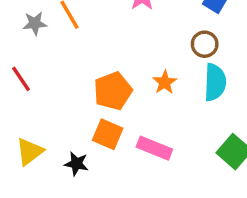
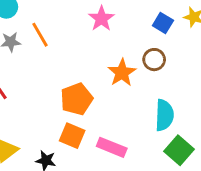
orange star: (165, 82) -> (122, 73), moved, size x1.4
cyan semicircle: (215, 82) -> (164, 115), moved

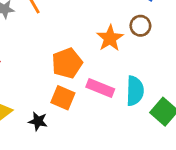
cyan semicircle: (164, 115) -> (135, 91), moved
pink rectangle: (112, 147) -> (100, 88), moved

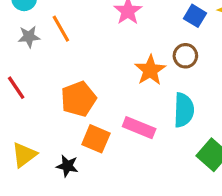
orange pentagon: (67, 63) -> (78, 99), moved
cyan semicircle: (135, 91) -> (184, 110), moved

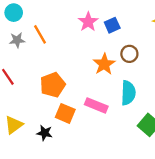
blue square: (195, 16) -> (112, 25), moved, turned 35

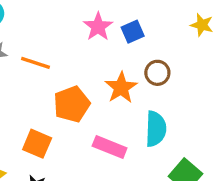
orange line: (40, 34) -> (35, 63), moved, turned -42
orange pentagon: (53, 85) -> (72, 104), moved
orange square: (65, 113) -> (37, 144), moved

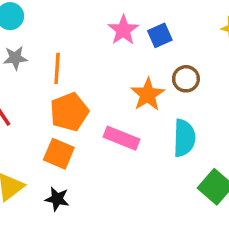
orange line: (35, 63) -> (57, 68), turned 76
orange pentagon: (72, 104) -> (69, 112), moved
pink rectangle: (110, 147) -> (122, 138), moved

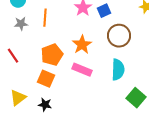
orange line: (57, 68) -> (45, 18), moved
brown circle: (186, 79) -> (119, 36), size x1.5
orange star: (148, 94) -> (82, 45), moved

